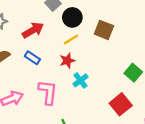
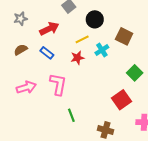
black circle: (72, 17) -> (95, 19), moved
brown square: (104, 30) -> (124, 36), moved
cyan cross: (80, 80) -> (102, 50), moved

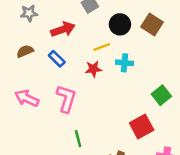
brown square: (124, 36) -> (152, 24), moved
cyan cross: (102, 50) -> (124, 63), turned 32
pink arrow: (26, 87) -> (27, 98), turned -144

